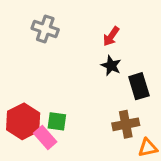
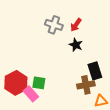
gray cross: (45, 29) -> (54, 25), moved
black rectangle: (139, 86) -> (95, 71), moved

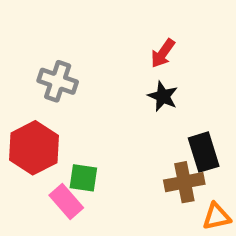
gray cross: (54, 25) -> (58, 81), moved
red hexagon: (16, 83) -> (34, 148), moved

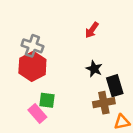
black star: (163, 96) -> (94, 69), moved
red hexagon: (34, 148) -> (32, 66), moved

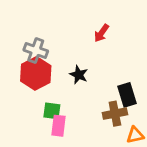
black star: (94, 69) -> (79, 75), moved
pink rectangle: (37, 114) -> (59, 126), moved, turned 48

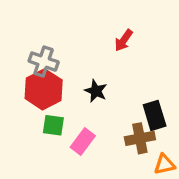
green square: (52, 111) -> (53, 125), moved
pink rectangle: (59, 126) -> (83, 142), moved, turned 30

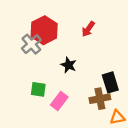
gray cross: (44, 62) -> (31, 44), turned 30
red hexagon: (44, 89) -> (44, 30), moved

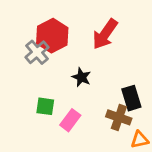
red arrow: (88, 29) -> (105, 34), size x1.6
brown cross: (100, 99) -> (119, 117), turned 30

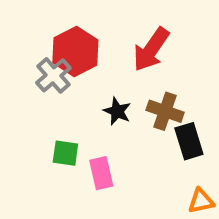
brown cross: (119, 117) -> (165, 111), moved
pink rectangle: (70, 120) -> (101, 173), turned -50

